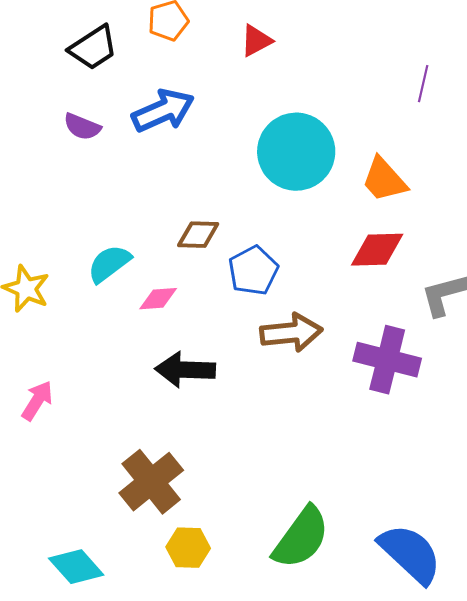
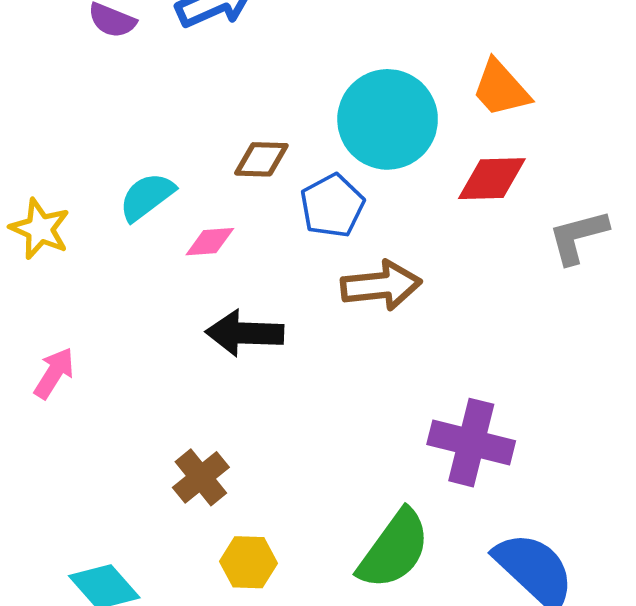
cyan circle: (296, 152) -> (388, 119), moved
purple cross: (387, 360) -> (471, 443), moved
brown cross: (151, 482) -> (201, 477), size x0.7

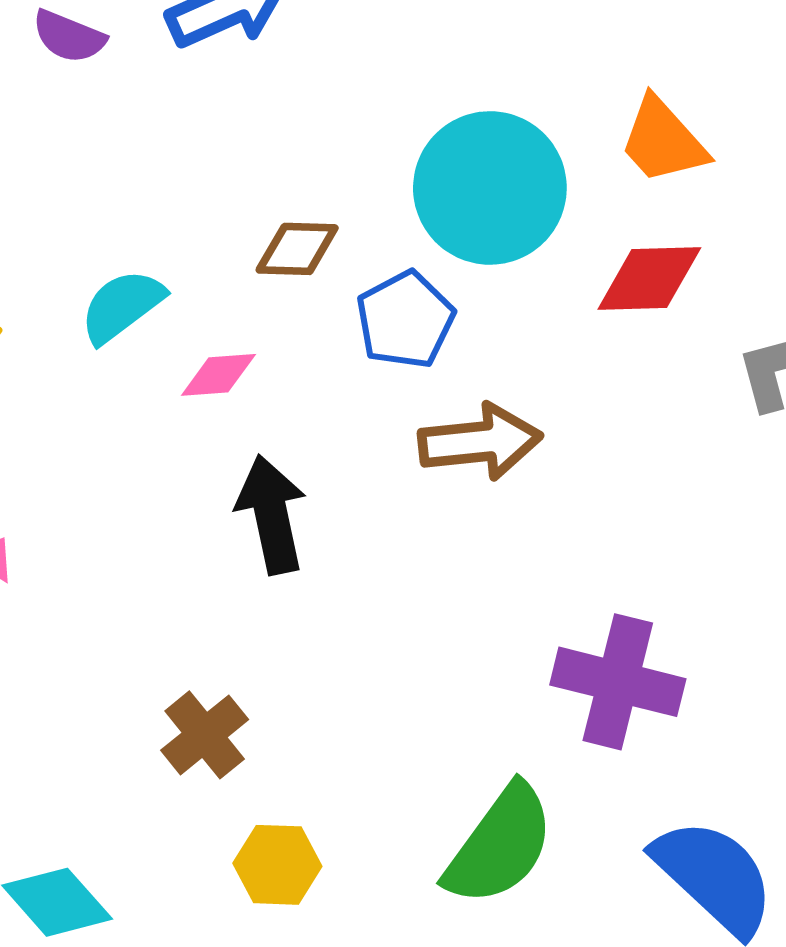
black arrow: (245, 333) -> (272, 515), turned 76

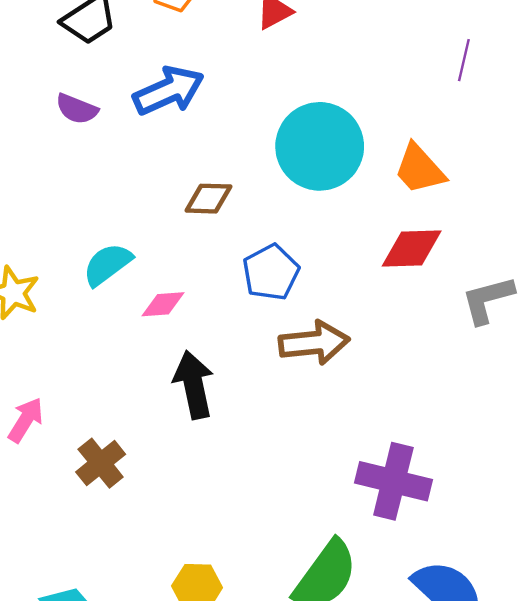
cyan circle: (490, 188) -> (320, 146), moved
brown diamond: (297, 249) -> (208, 199), moved
brown cross: (205, 735) -> (101, 463), moved

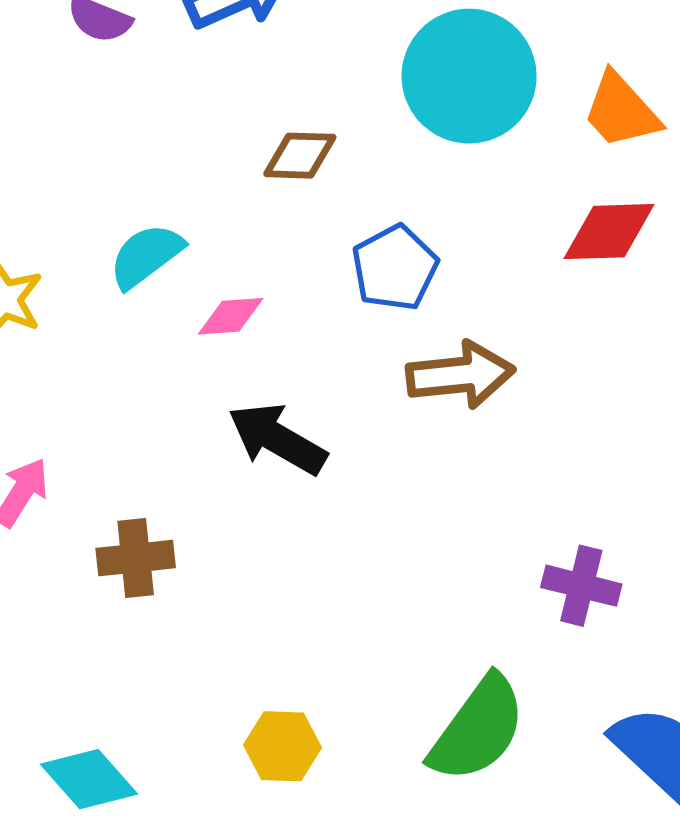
black arrow: (194, 385) -> (277, 439), turned -48
brown cross: (101, 463) -> (136, 558), turned 33
purple cross: (393, 481) -> (581, 586), size x0.7

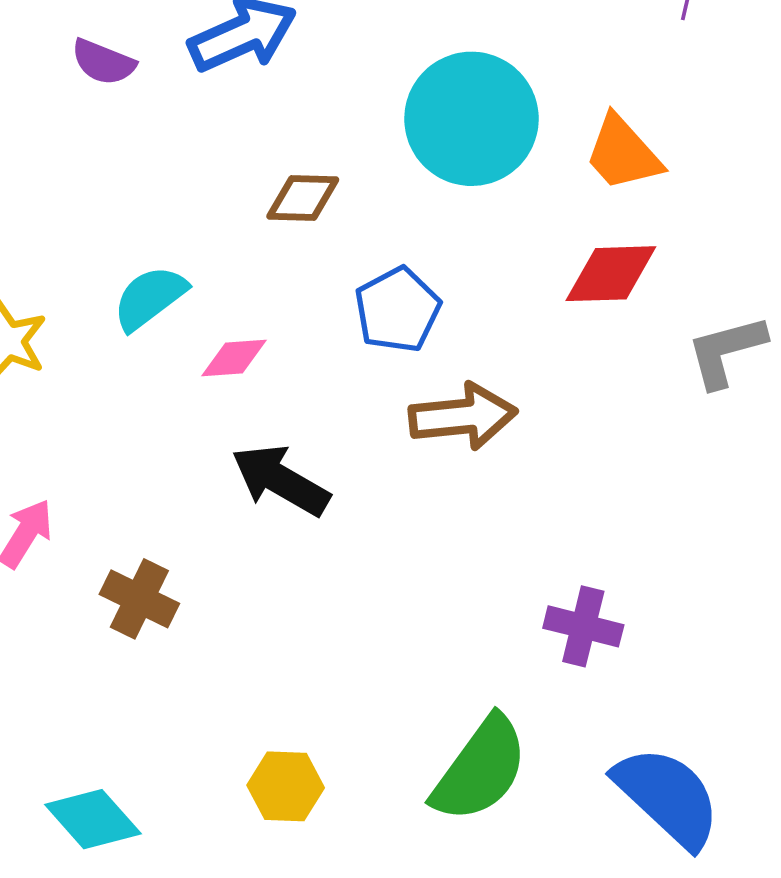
brown cross: (136, 558) -> (139, 599), turned 32

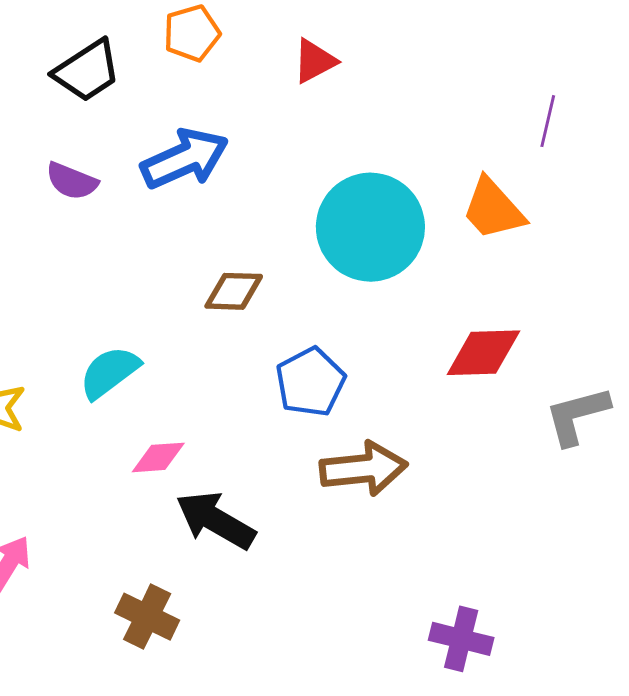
orange trapezoid: (623, 153) -> (493, 209), moved
pink diamond: (234, 358) -> (158, 457), moved
brown cross: (139, 599) -> (147, 617), moved

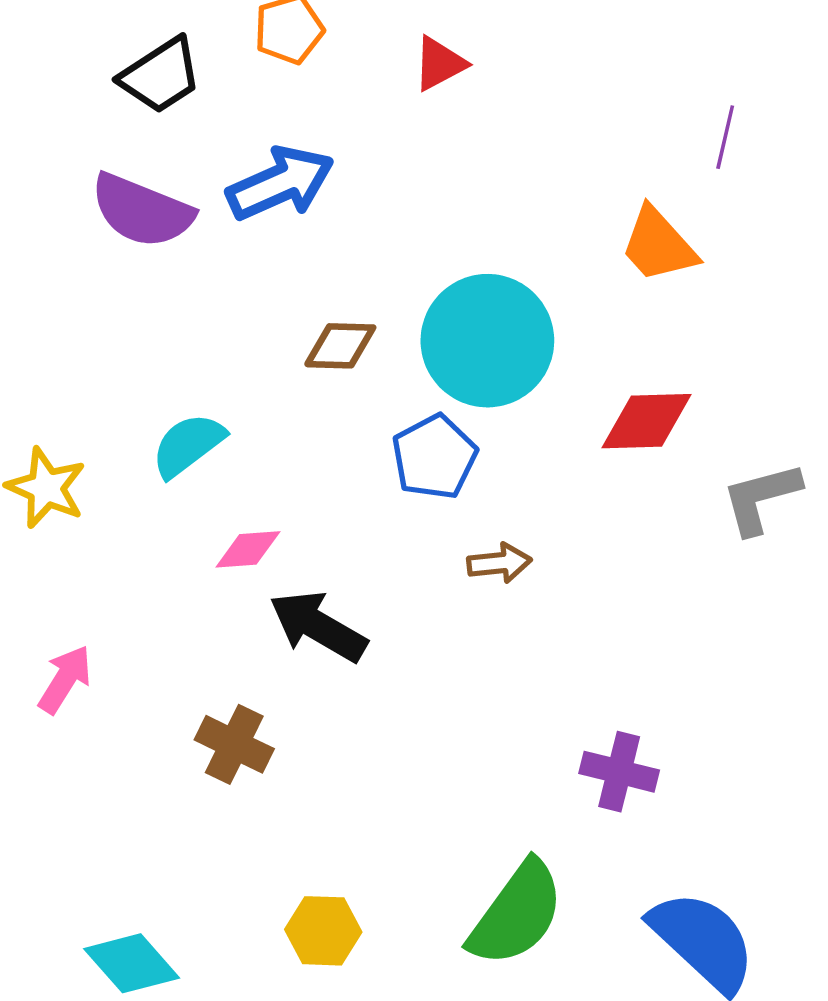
purple semicircle: (72, 181) -> (142, 211), size x1.6
cyan circle: (370, 227) -> (487, 341), moved
brown arrow: (363, 469) -> (499, 563), size x0.6

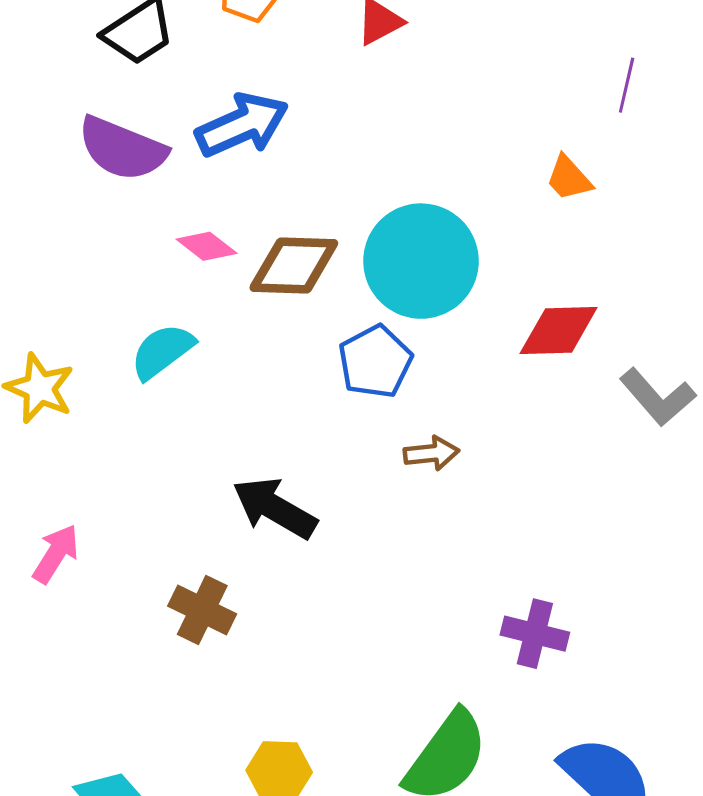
orange trapezoid: (658, 245) -> (569, 178), size x0.7
brown diamond: (340, 346) -> (294, 265), size x1.4
gray L-shape: (761, 498) -> (658, 397), turned -116
pink diamond: (248, 549) -> (207, 246), moved, turned 42

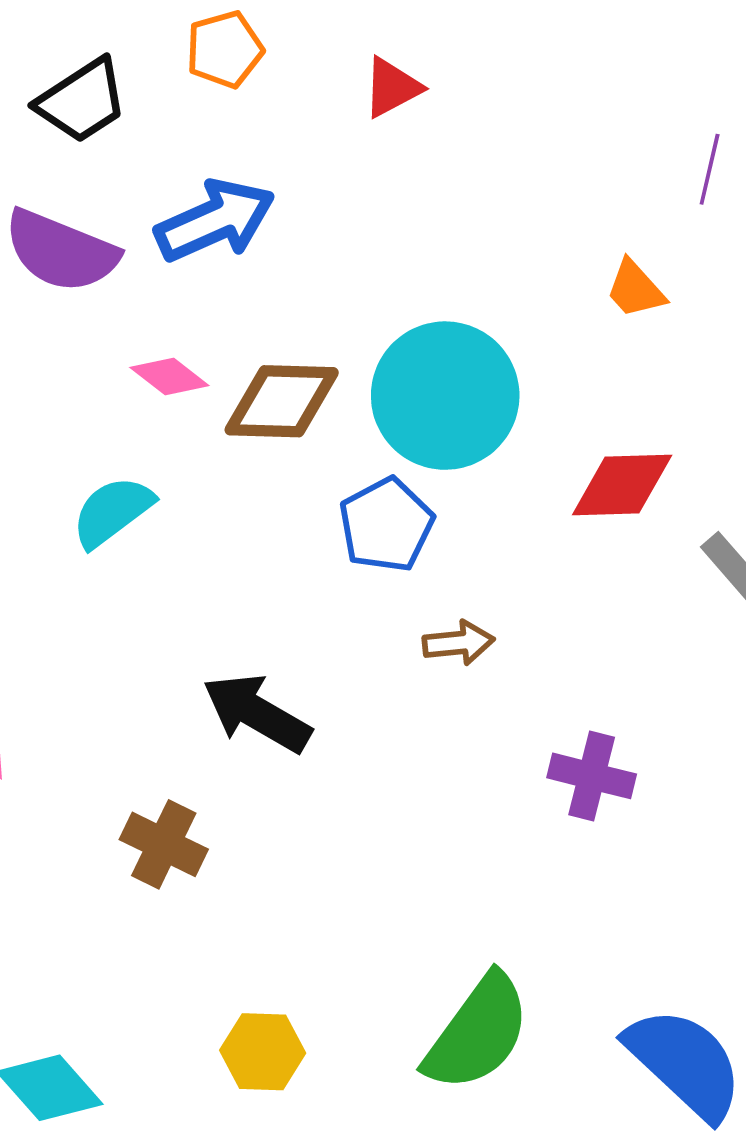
purple cross: (535, 634) -> (592, 776), moved

